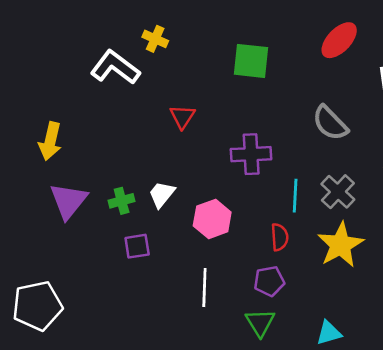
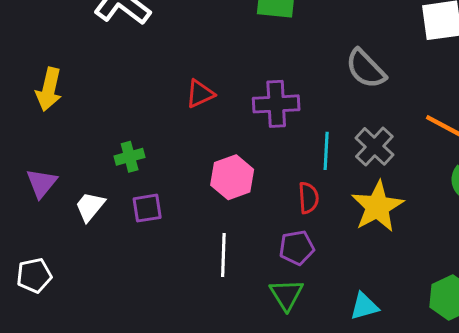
red triangle: (182, 117) -> (200, 94), moved, turned 32
white trapezoid: (162, 194) -> (90, 207), moved
purple triangle: (68, 201) -> (42, 183), moved, size x0.7
white pentagon: (37, 306) -> (34, 276), size x0.6

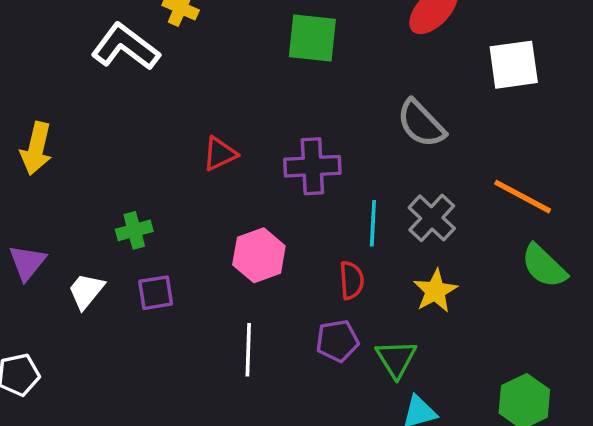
yellow star: (377, 207) -> (435, 291), size x0.7
green triangle: (286, 295) -> (396, 359), moved

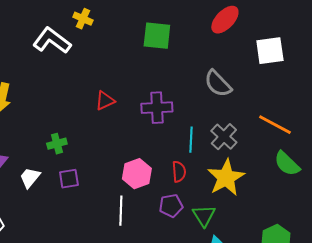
pink hexagon: (259, 255) -> (137, 174), moved
yellow star: (435, 291) -> (226, 178), size x1.5

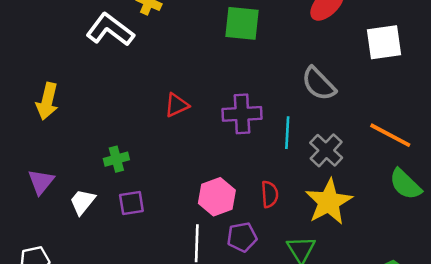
cyan line: (191, 140) -> (287, 133), moved
purple pentagon: (171, 206) -> (242, 237), moved

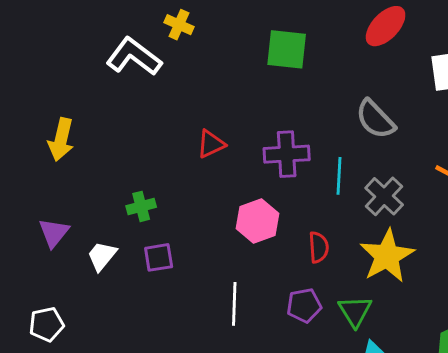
pink hexagon: (217, 197) -> (258, 221), moved
purple pentagon: (242, 237) -> (304, 305), moved

